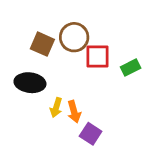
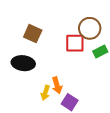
brown circle: (74, 37) -> (90, 28), moved
yellow arrow: (56, 107) -> (45, 93), moved

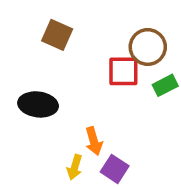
brown square: (33, 34) -> (57, 35), moved
yellow arrow: (45, 93) -> (75, 167), moved

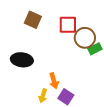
brown circle: (148, 47) -> (85, 38), moved
red square: (123, 71) -> (68, 25), moved

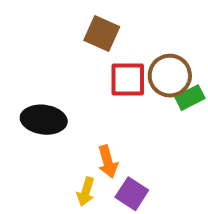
brown square: (33, 20) -> (102, 34), moved
red square: (68, 25) -> (128, 80), moved

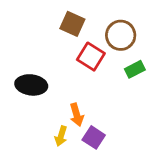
brown circle: (170, 76) -> (121, 35), moved
red square: (128, 80) -> (91, 57), turned 32

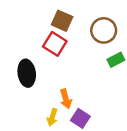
red square: (91, 57) -> (55, 44), moved
black ellipse: (31, 85) -> (27, 73), turned 75

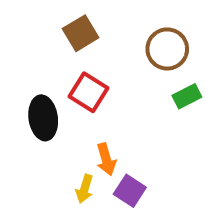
brown square: (62, 21) -> (81, 33), moved, turned 35
red square: (55, 44) -> (88, 92), moved

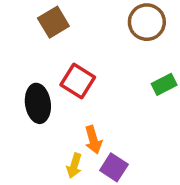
brown square: (81, 33) -> (53, 22), moved
brown circle: (167, 49) -> (147, 22), moved

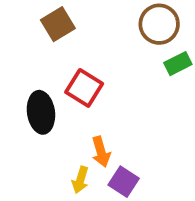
green rectangle: (164, 84) -> (178, 64), moved

